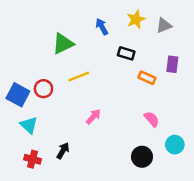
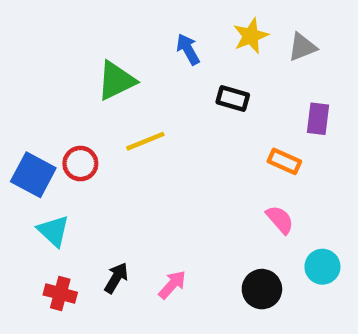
orange rectangle: (147, 78) -> (284, 161), moved
pink arrow: (93, 117) -> (172, 285), moved

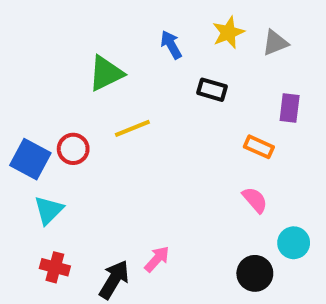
cyan triangle: (53, 231) -> (49, 210), turned 32
black arrow: (116, 278) -> (114, 280), moved, size x1.4
black circle: (262, 289) -> (255, 273), moved

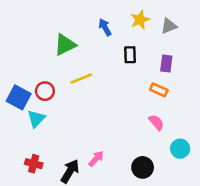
black rectangle: (212, 90) -> (130, 55), turned 72
purple rectangle: (290, 108) -> (166, 64), moved
cyan triangle: (49, 210) -> (36, 119), moved
black circle: (255, 273) -> (143, 167), moved

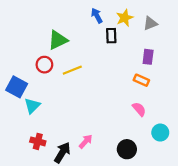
blue arrow: (105, 27) -> (97, 16), moved
black rectangle: (130, 55) -> (111, 36), moved
red circle: (45, 91) -> (44, 65), moved
red cross: (34, 164) -> (38, 141), moved

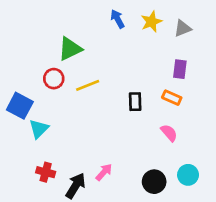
black rectangle: (111, 36) -> (135, 102), moved
cyan circle: (160, 133) -> (188, 175), moved

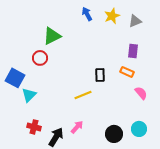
yellow line: (88, 85) -> (83, 95), moved
pink semicircle: (169, 133) -> (141, 93), moved

